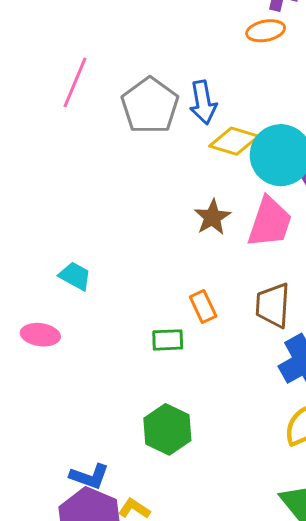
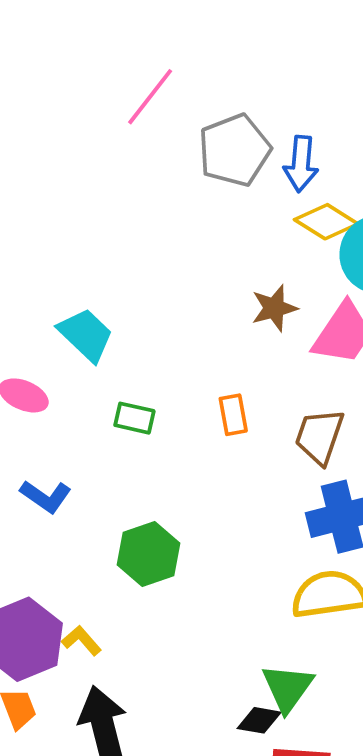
cyan trapezoid: (75, 276) -> (86, 335), size x1.4
green rectangle: (168, 340) -> (134, 418), moved
blue L-shape: (89, 476) -> (46, 496), moved

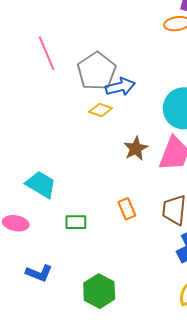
pink line: (150, 97) -> (46, 53), turned -48
blue arrow: (301, 164) -> (120, 87), moved, turned -96
yellow diamond: (326, 222) -> (101, 110), moved, size x0.7

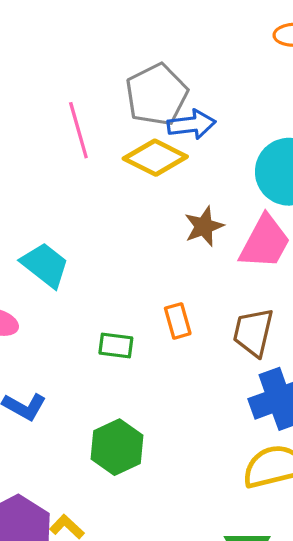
pink line: (46, 53) -> (78, 130), moved
yellow diamond: (101, 110) -> (155, 158), size x1.6
green rectangle: (76, 222) -> (116, 345), moved

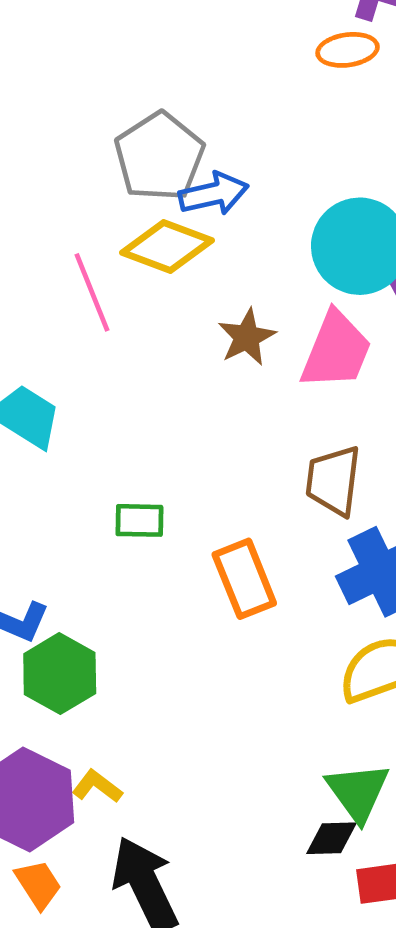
pink line: (78, 130) -> (92, 292), moved
orange rectangle: (178, 321) -> (244, 579), moved, size x1.5
green hexagon: (117, 447) -> (60, 674), moved

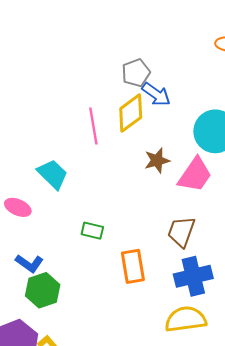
gray pentagon: (159, 157) -> (136, 73), size x0.7
blue arrow: (214, 194) -> (156, 94), turned 36
yellow diamond: (167, 246) -> (131, 113), turned -69

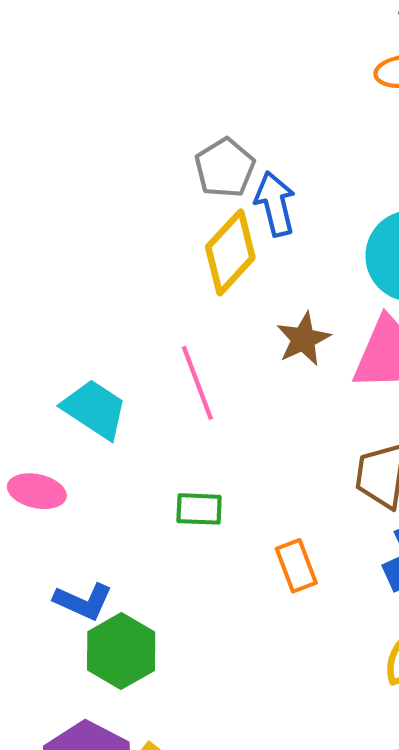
blue arrow: (156, 94) -> (275, 204), turned -128
pink line: (93, 126) -> (197, 383), moved
orange rectangle: (133, 266) -> (296, 566), size x0.7

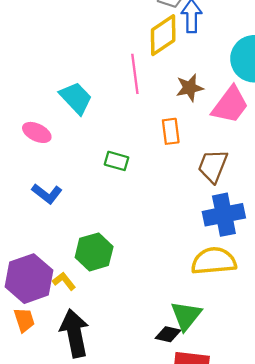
pink line: (197, 383) -> (135, 74), moved
orange rectangle: (296, 566) -> (171, 131), moved
green hexagon: (121, 651) -> (94, 252), moved

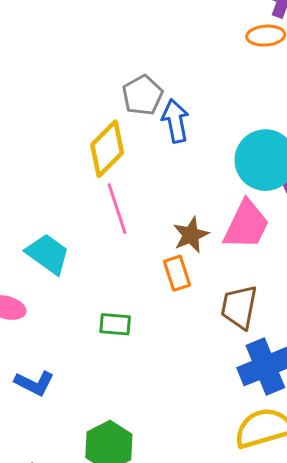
yellow diamond: (163, 35) -> (107, 149), moved
brown star: (190, 88) -> (191, 235), moved

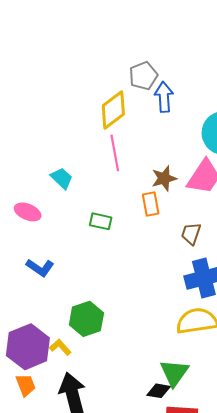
cyan trapezoid: (48, 254) -> (62, 178), size x0.7
brown trapezoid: (239, 307) -> (191, 234), size x0.7
green rectangle: (115, 324) -> (101, 221), moved

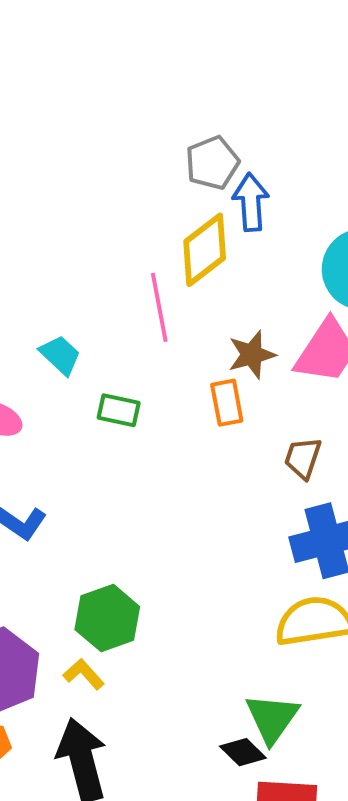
yellow diamond: (113, 110) -> (205, 250), moved
green rectangle: (101, 221) -> (119, 410), moved
yellow L-shape: (60, 347) -> (84, 674), moved
black diamond: (159, 391) -> (243, 752), turned 35

